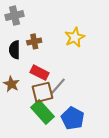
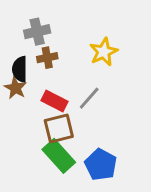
gray cross: (15, 16) -> (37, 32), moved
brown star: (11, 84) -> (15, 88), moved
gray line: (58, 86) -> (89, 98), moved

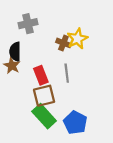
brown cross: (47, 58) -> (63, 43), moved, turned 32
gray line: (89, 98) -> (67, 73), turned -48
red rectangle: (54, 101) -> (41, 75), turned 42

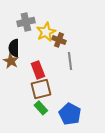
yellow star: (77, 39) -> (46, 32), moved
gray line: (67, 73) -> (70, 61), moved
green rectangle: (44, 116) -> (41, 108), size x0.6

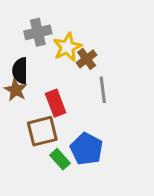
brown cross: (59, 40) -> (87, 59), turned 32
brown square: (41, 89) -> (42, 131), moved
blue pentagon: (70, 114) -> (87, 149), moved

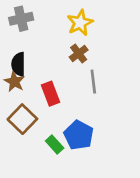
gray cross: (38, 32) -> (21, 19), moved
yellow star: (67, 47) -> (80, 23), moved
brown square: (42, 131) -> (22, 119), moved, turned -32

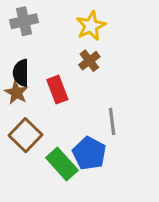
gray line: (93, 82) -> (112, 121), moved
red rectangle: (51, 94) -> (57, 90), moved
green rectangle: (55, 144) -> (62, 164), size x1.5

